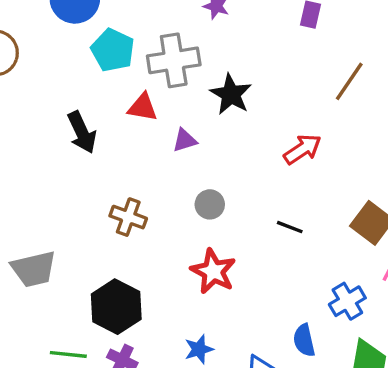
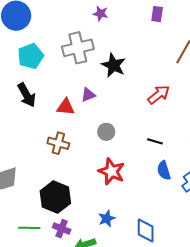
cyan pentagon: (113, 50) -> (31, 56), moved, turned 30
red triangle: (143, 107) -> (66, 107), moved
blue semicircle: (304, 340) -> (164, 171), moved

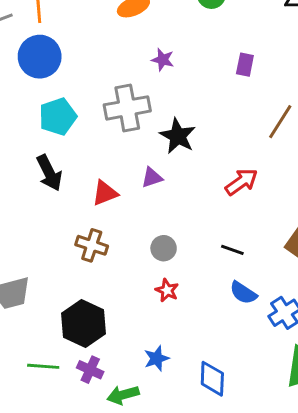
purple triangle: (88, 95) -> (152, 178), moved
red triangle: (66, 107) -> (105, 193), turned -30
gray circle: (106, 132) -> (164, 248), moved
red star: (112, 171) -> (167, 290), size x0.6
blue semicircle: (164, 171) -> (243, 293), turned -42

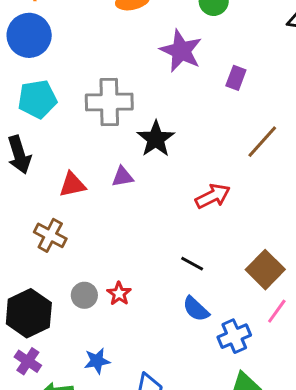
purple star: (163, 60) -> (181, 51), moved, size x1.8
gray circle: (164, 248) -> (84, 295), moved

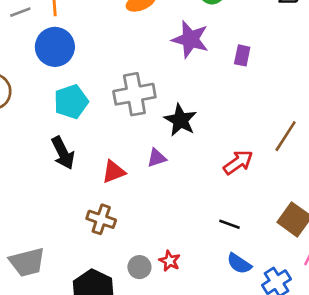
brown line: (262, 142) -> (286, 136), moved

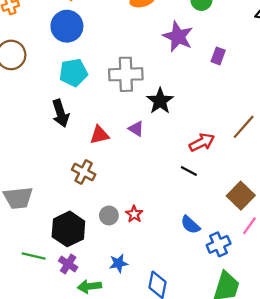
purple triangle: (157, 158) -> (136, 129), turned 42
black line: (230, 224) -> (189, 171), moved

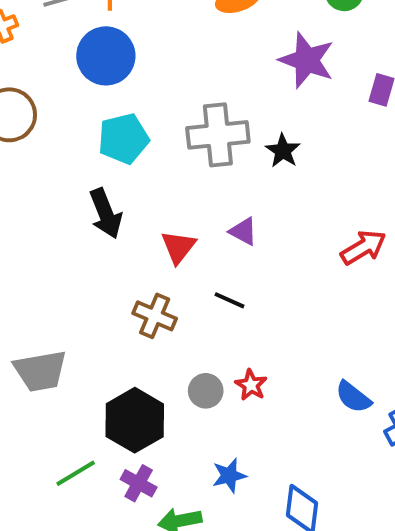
black star: (160, 101) -> (283, 151), moved, size x0.7
red triangle: (99, 135) -> (178, 247), turned -35
black line: (189, 171) -> (229, 300), moved
green line: (34, 256) -> (76, 473), turned -40

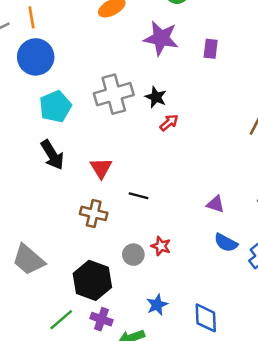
purple triangle: (243, 231) -> (216, 204), moved
red arrow: (363, 247) -> (169, 123), moved, size x0.7
gray trapezoid: (40, 371) -> (28, 260), turned 60

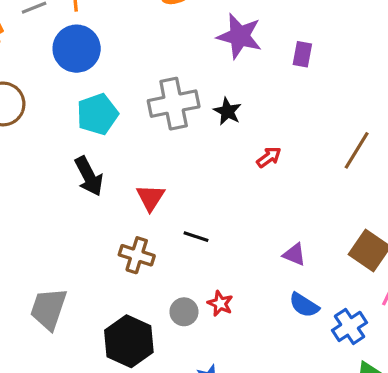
red arrow: (169, 123) -> (269, 157), moved
gray trapezoid: (28, 260) -> (49, 309), turned 64

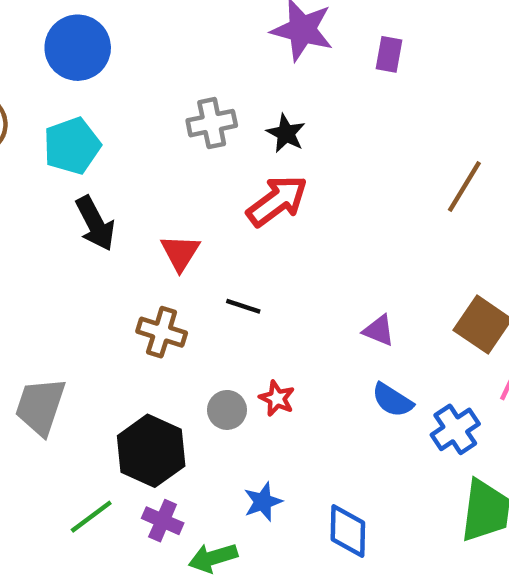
gray cross: (174, 104) -> (212, 123), size x0.7
cyan pentagon: (97, 114) -> (72, 146), moved
red arrow: (269, 157) -> (277, 201), moved, size x1.8

